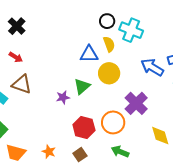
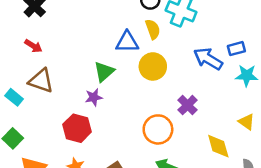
green triangle: (82, 86) -> (104, 72), moved
purple cross: (136, 103) -> (188, 105), size x0.7
red hexagon: (84, 127) -> (77, 128), moved

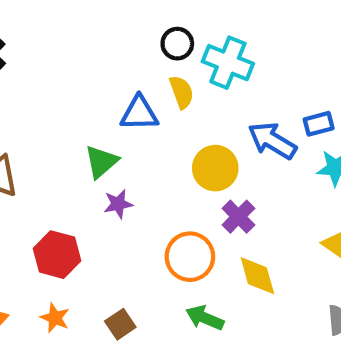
yellow circle: (153, 66) -> (215, 168), moved
purple star: (94, 97) -> (118, 204), moved
yellow diamond: (218, 146) -> (257, 276), moved

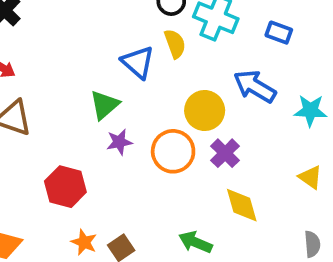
blue triangle: (139, 113) -> (138, 62), turned 42
blue rectangle: (319, 124) -> (279, 33), moved, turned 35
orange circle: (190, 257) -> (173, 151), moved
orange star: (55, 318) -> (84, 242), moved

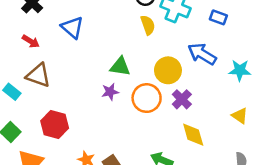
blue triangle: (138, 62) -> (72, 27), moved
green triangle: (104, 105) -> (120, 67), moved, turned 50
red hexagon: (65, 187) -> (55, 124), moved

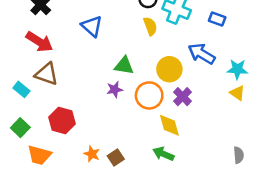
blue triangle: (72, 27) -> (92, 26), moved
red arrow: (31, 41) -> (39, 42), size x1.6
yellow triangle: (240, 116) -> (237, 93), moved
yellow diamond: (193, 135) -> (169, 125), moved

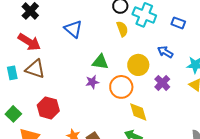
blue arrow: (202, 54) -> (165, 52), size x0.7
cyan rectangle: (21, 89) -> (12, 73), moved, turned 40
purple cross: (183, 97) -> (162, 83), moved

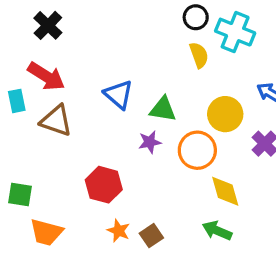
blue triangle: (73, 29) -> (119, 94), moved
cyan rectangle: (12, 73) -> (17, 101), moved
red hexagon: (48, 108) -> (104, 185), moved
green square: (13, 114) -> (20, 195), turned -35

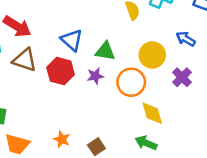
red hexagon: (104, 185) -> (61, 71), moved
orange star: (119, 231) -> (62, 139), moved

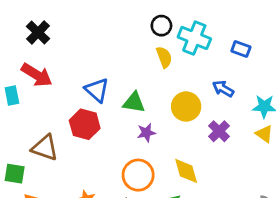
brown triangle: (25, 60) -> (45, 148), moved
purple star: (95, 76) -> (146, 133), moved
orange circle: (131, 82) -> (138, 175), moved

